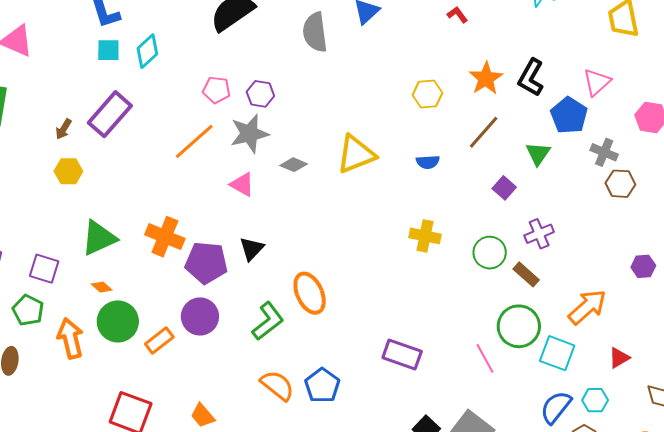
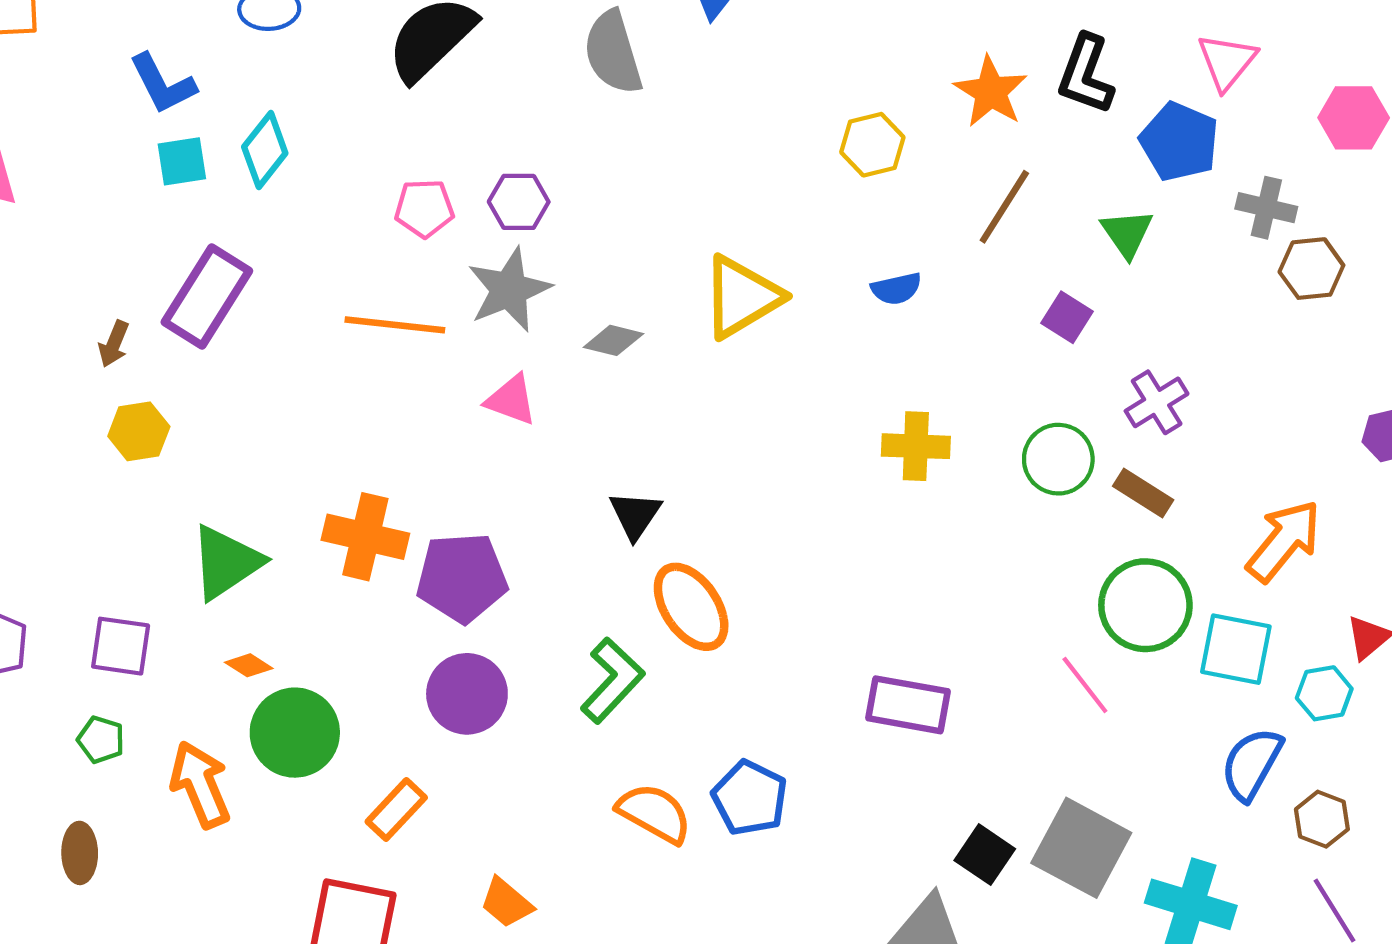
orange line: (194, 141) -> (395, 325), turned 57
black triangle: (252, 249) -> (635, 515), moved
green pentagon: (28, 310) -> (101, 740), size x0.7
orange rectangle: (159, 340) -> (396, 810), moved
cyan hexagon: (595, 400) -> (1324, 693), moved

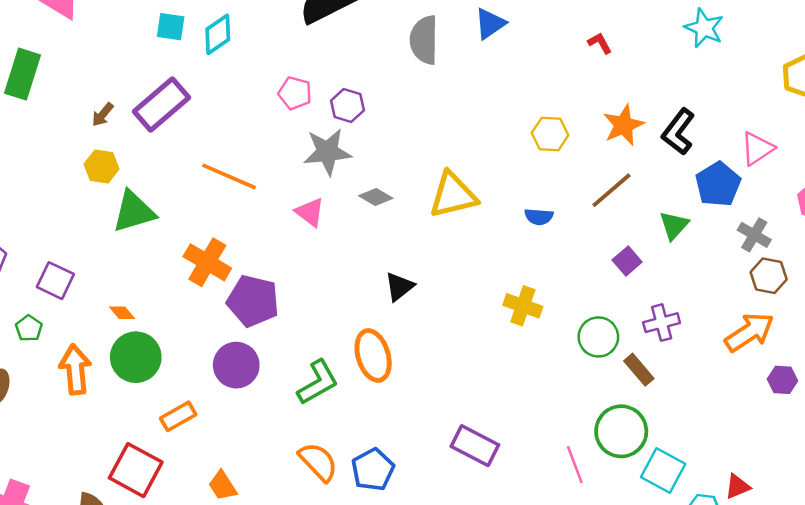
orange line: (395, 325) -> (229, 176), moved
black triangle: (635, 515) -> (399, 287), moved
orange arrow: (1284, 541) -> (749, 332), moved
green triangle: (226, 562) -> (134, 212), moved

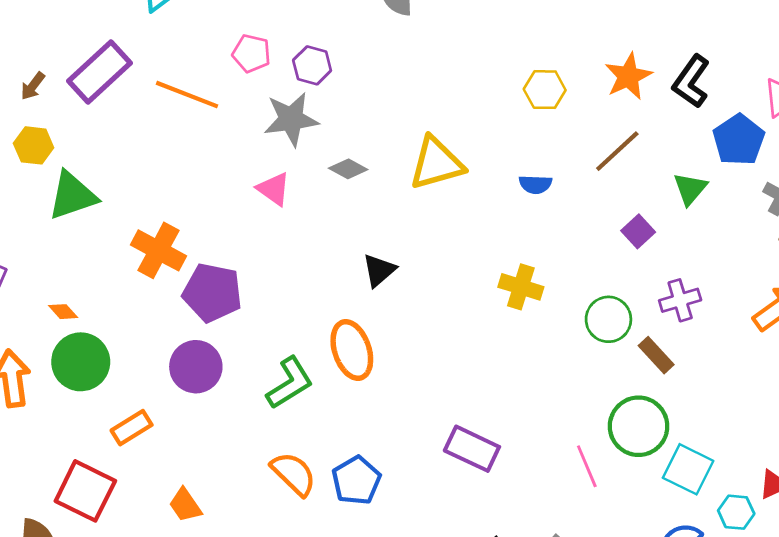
orange line: (229, 176) -> (187, 95), moved

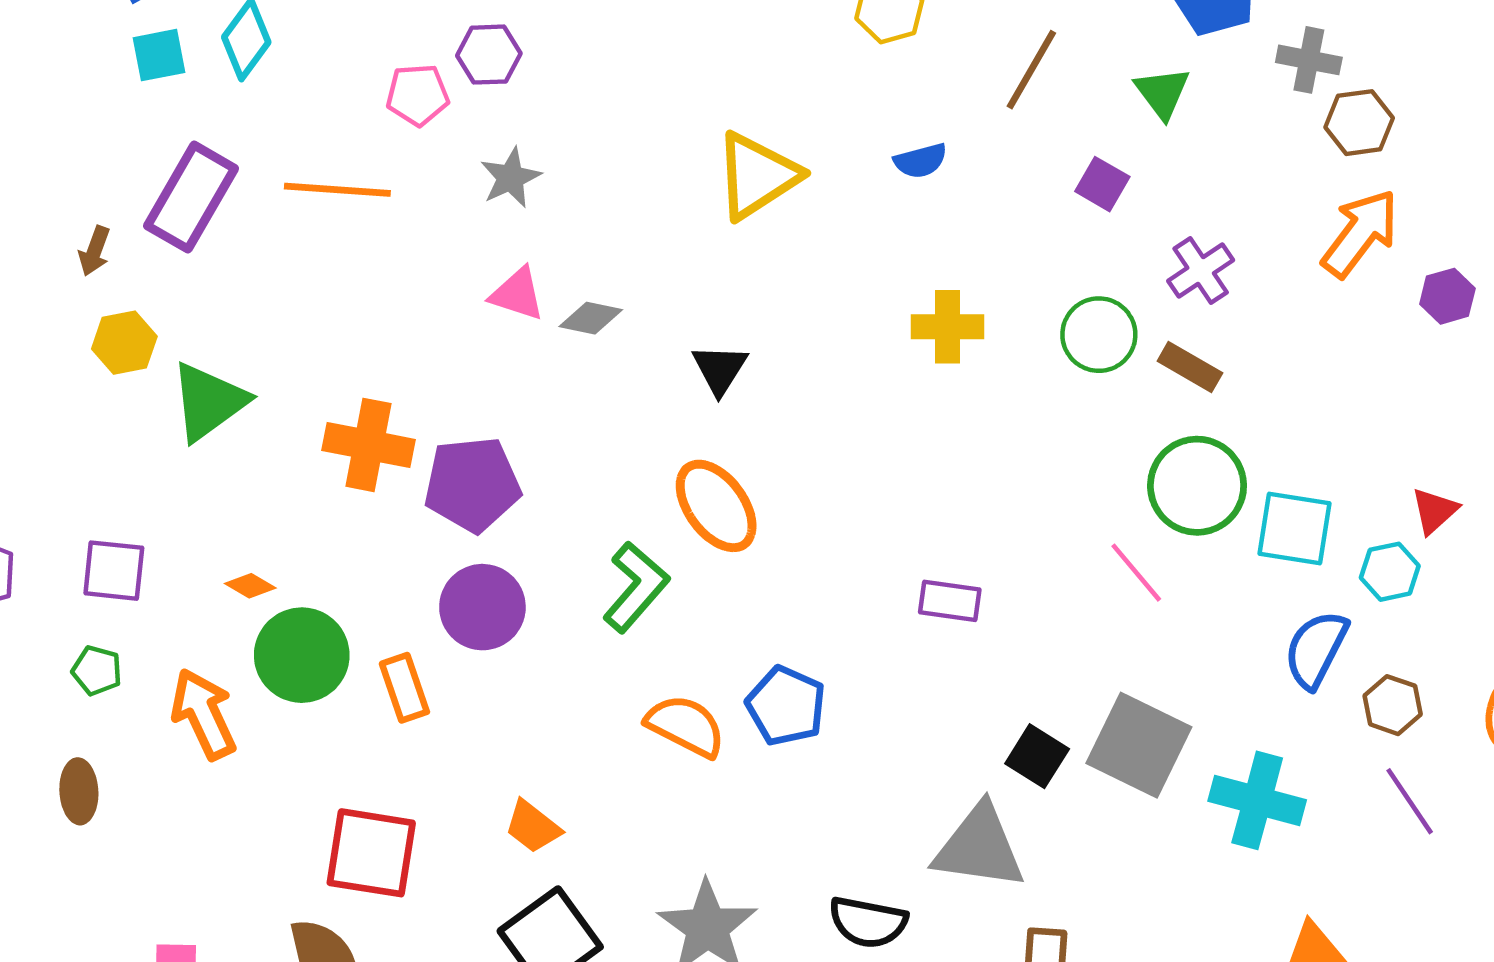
purple hexagon: (312, 65) -> (489, 55), moved
gray star: (291, 119) -> (511, 178), size x0.7
gray diamond: (348, 169) -> (591, 318), moved
orange rectangle: (132, 428) -> (404, 688), moved, turned -60
purple rectangle: (472, 449) -> (950, 601), size x0.7

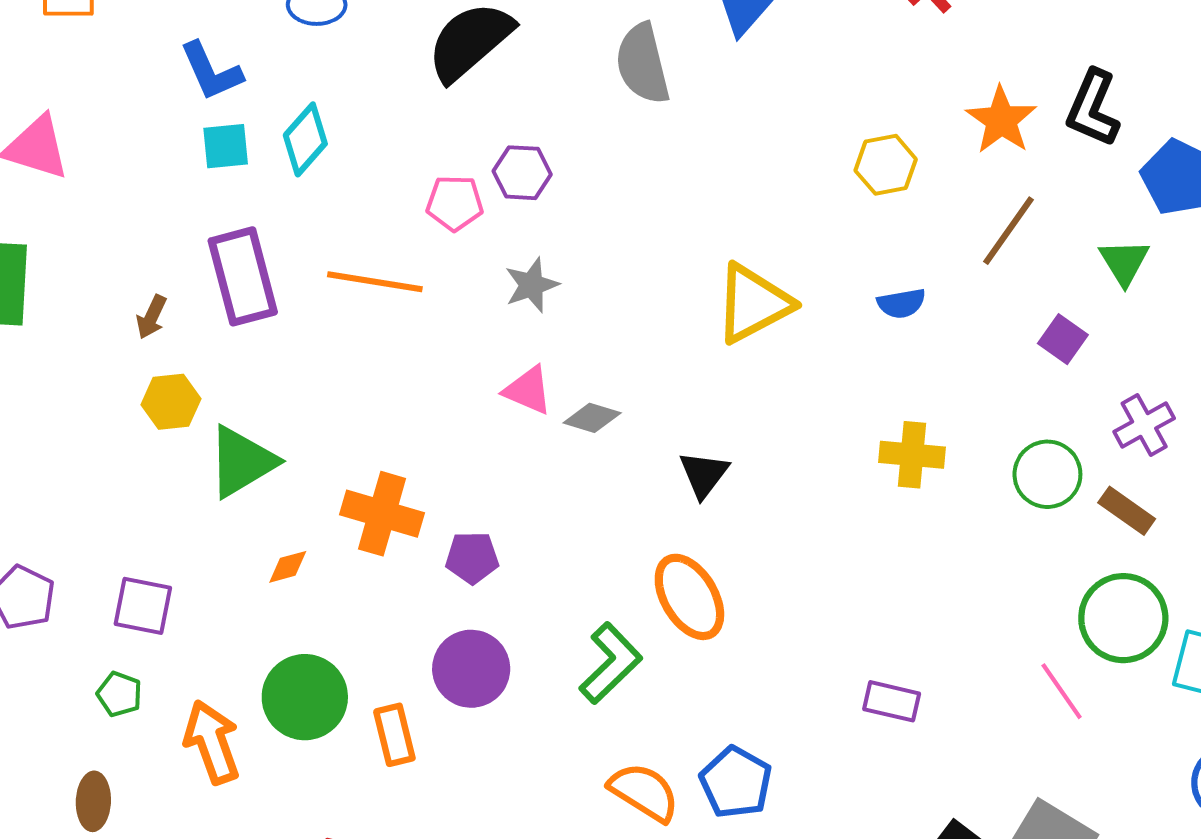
purple rectangle: (191, 197) -> (243, 276), turned -50
purple pentagon: (472, 484) -> (472, 558), size x0.6
orange diamond: (250, 586) -> (288, 567), moved, turned -51

